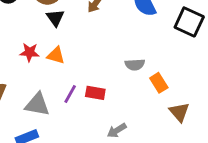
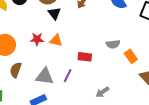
red rectangle: (95, 93) -> (85, 57), moved
purple line: (70, 94) -> (68, 76), moved

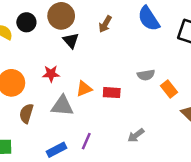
orange triangle: (56, 40) -> (84, 89), moved, turned -32
gray triangle: (45, 76) -> (62, 106), moved
purple line: (68, 76) -> (86, 141), moved

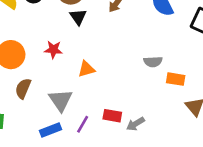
orange rectangle: (169, 89) -> (176, 79), turned -49
red rectangle: (112, 93) -> (112, 116), moved
gray triangle: (62, 106) -> (61, 100), moved, turned 45

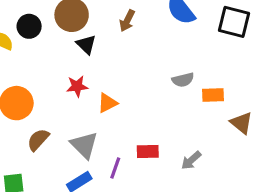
red star: (53, 50) -> (77, 86), moved
brown semicircle: (23, 88) -> (38, 140), turned 30
gray arrow: (136, 124) -> (191, 160), moved

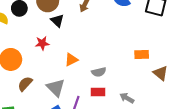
gray semicircle: (183, 80) -> (99, 72), moved
red star: (77, 86) -> (42, 43), moved
gray arrow: (191, 160) -> (127, 98), turned 72

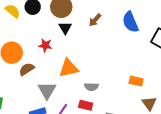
orange triangle: (71, 60) -> (69, 68), size x1.5
brown semicircle: (25, 84) -> (27, 69), moved

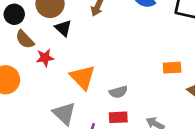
orange triangle: (69, 68) -> (83, 77), turned -45
brown semicircle: (27, 69) -> (25, 39), moved, turned -84

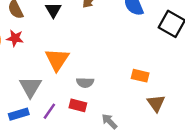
red star: (45, 58) -> (15, 38), moved

